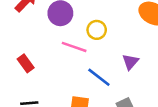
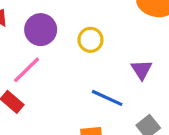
pink line: (74, 47) -> (27, 70), moved, turned -50

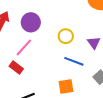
yellow circle: (91, 40) -> (66, 36), moved

